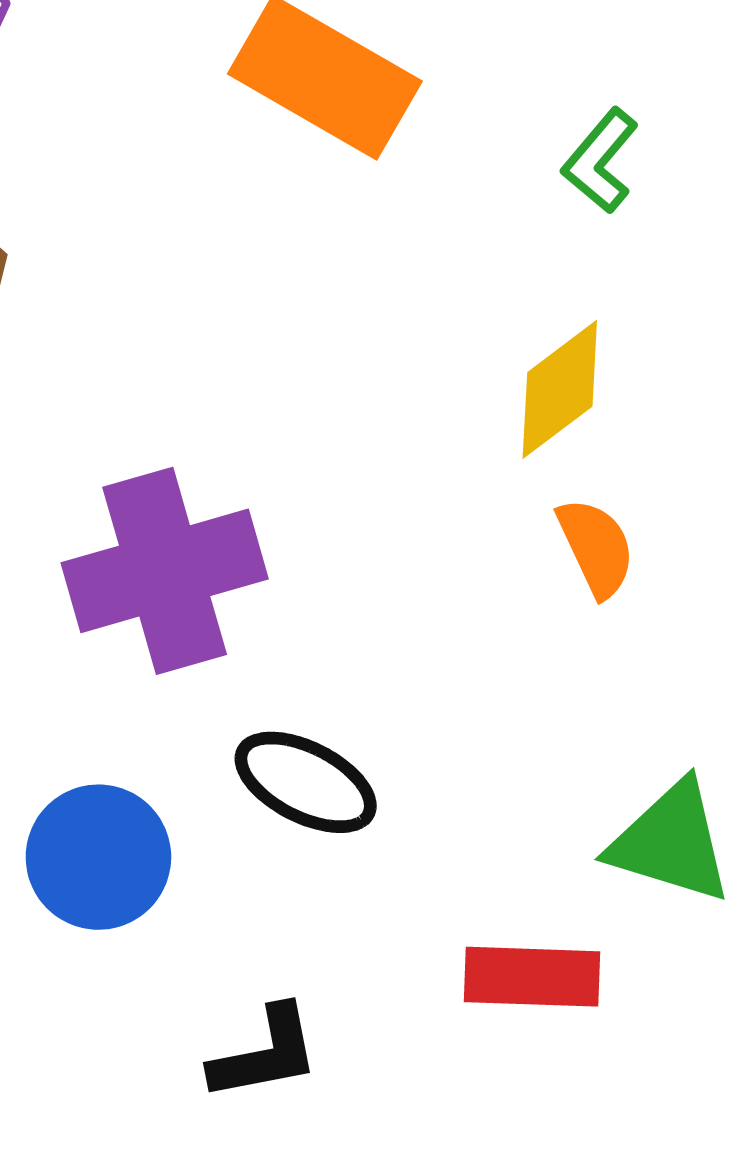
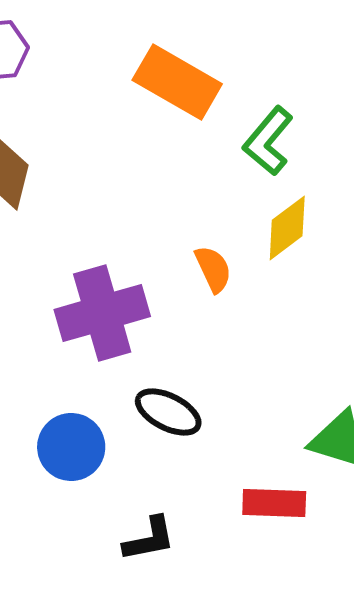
green L-shape: (600, 161) -> (268, 141), moved, size x1.4
orange semicircle: (596, 547) -> (213, 269), moved

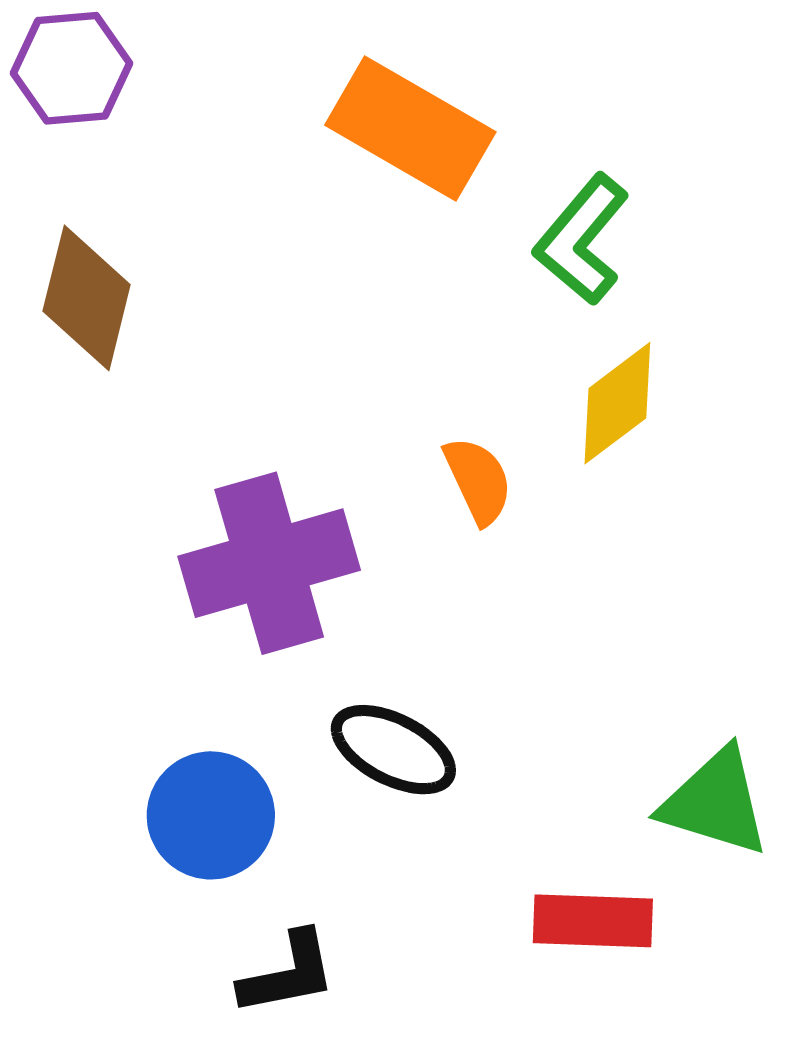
black L-shape: (149, 539) -> (288, 974), moved

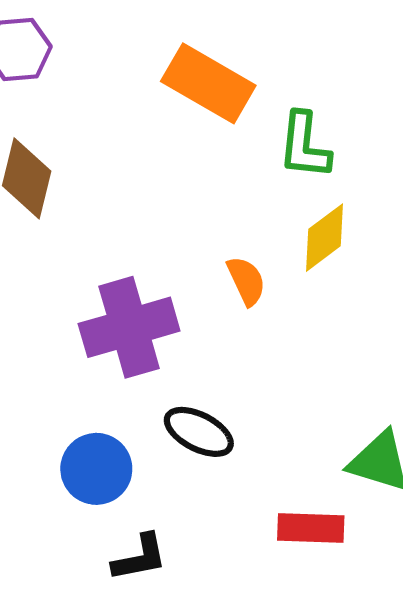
green L-shape: (582, 239) -> (304, 146), turned -34

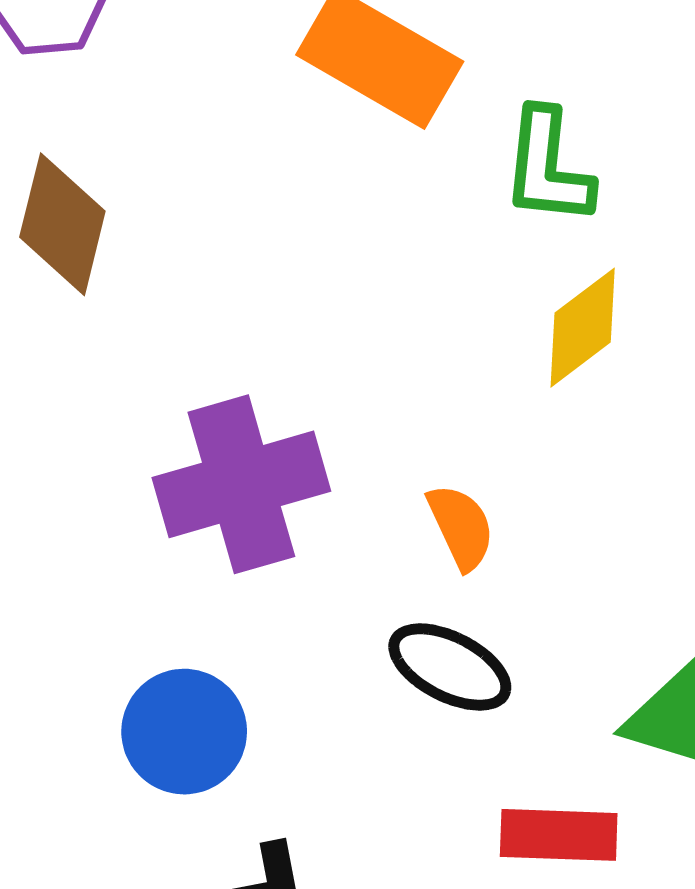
orange semicircle: (246, 281) -> (461, 527), moved
black ellipse: (199, 432) -> (450, 667), moved

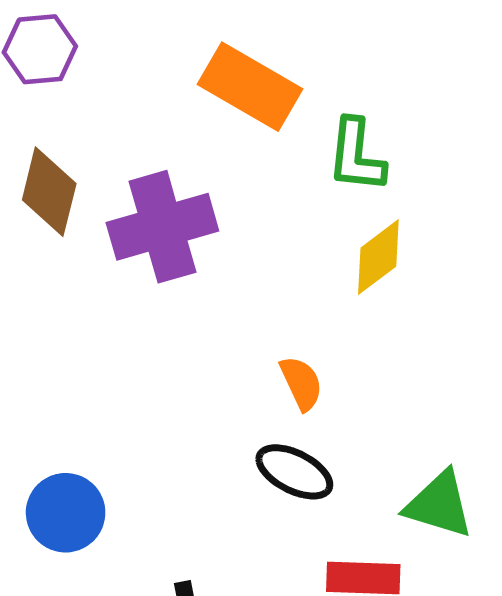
purple cross: (241, 484) -> (162, 227), moved
blue circle: (184, 732) -> (66, 513), moved

